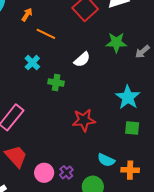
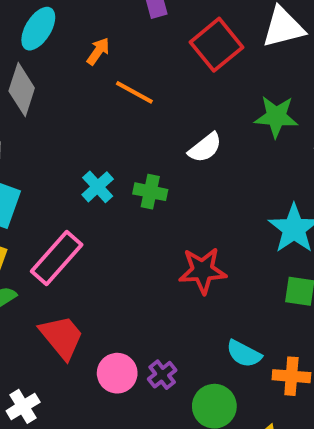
cyan cross: (32, 63) -> (98, 187), moved

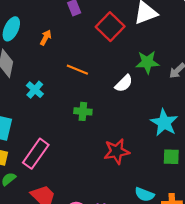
orange line: (134, 92) -> (77, 70), moved
white semicircle: (205, 148) -> (124, 83), moved
cyan cross: (98, 187) -> (35, 90), moved

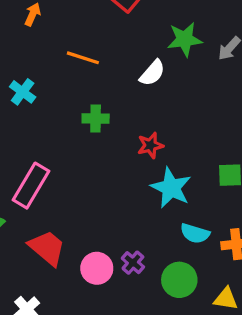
cyan star: (164, 123) -> (171, 188), moved
red star: (117, 151) -> (150, 145), moved, size x0.7

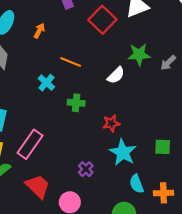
cyan cross: (23, 92) -> (46, 83), moved
cyan semicircle: (195, 233) -> (137, 184), turned 48
purple cross: (133, 263) -> (86, 169), moved

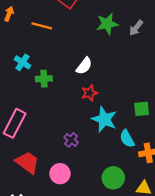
orange line: (71, 62) -> (42, 26), moved
white semicircle: (116, 75) -> (84, 66), moved
green cross: (76, 103) -> (44, 79), moved
cyan semicircle: (137, 184) -> (127, 139), moved

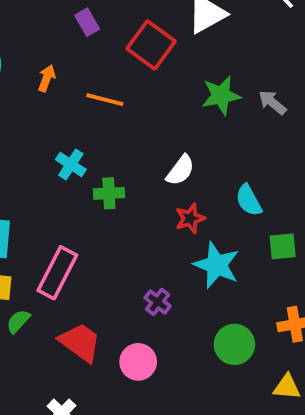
gray arrow: (136, 28) -> (272, 102), turned 91
cyan semicircle: (127, 139) -> (249, 200), moved
green circle: (113, 178) -> (234, 344), moved

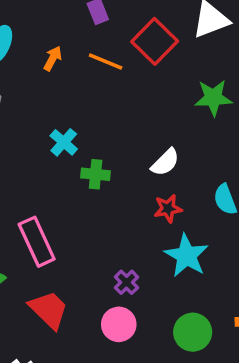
orange line: (105, 100) -> (106, 61), moved
pink rectangle: (57, 273) -> (37, 242), turned -60
pink circle: (138, 362) -> (119, 324), moved

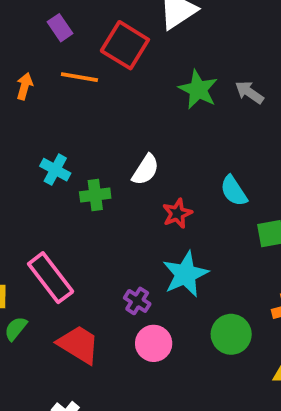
green star: (213, 98) -> (198, 89), turned -30
white semicircle: (165, 162) -> (146, 170), moved
cyan star: (186, 256) -> (185, 274), moved, turned 30
purple cross: (126, 282) -> (137, 301), moved

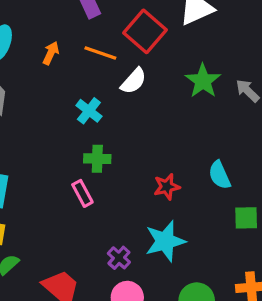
cyan cross: (55, 170) -> (89, 111), moved
white semicircle: (146, 170) -> (133, 81), moved
pink rectangle: (51, 278) -> (82, 193), moved, size x0.6

